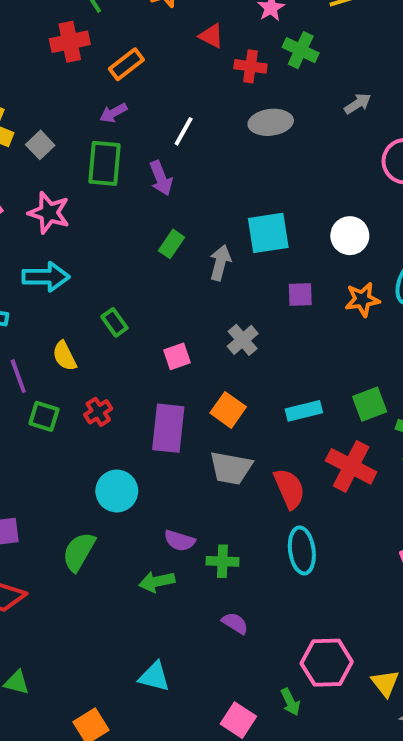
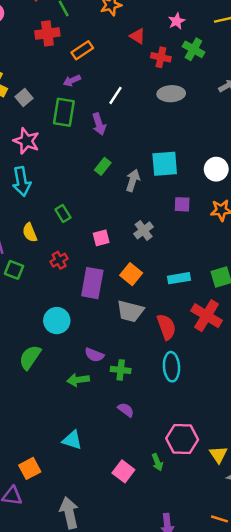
cyan arrow: (46, 277) -> (22, 181), turned 76
red cross: (98, 412) -> (59, 260), moved

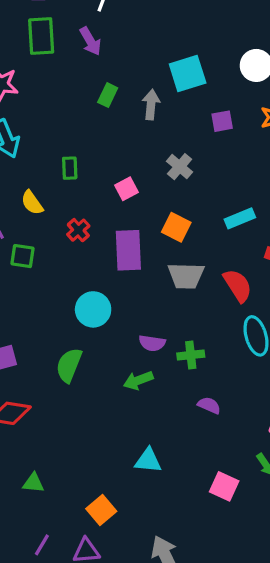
green rectangle: (63, 213) -> (70, 168), turned 42

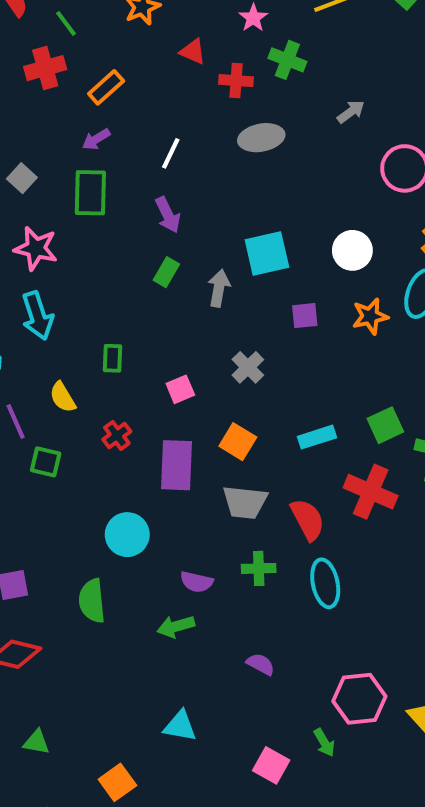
purple arrow: (90, 41) -> (168, 215), moved
green cross: (191, 355) -> (259, 568), moved
green semicircle: (69, 365) -> (92, 601), turned -32

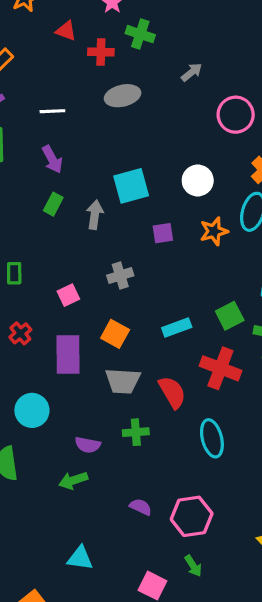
white line: (171, 153) -> (52, 111), turned 65
gray cross: (248, 367) -> (120, 276), turned 30
cyan ellipse: (325, 583) -> (212, 438), moved
pink hexagon: (359, 699) -> (192, 516), moved

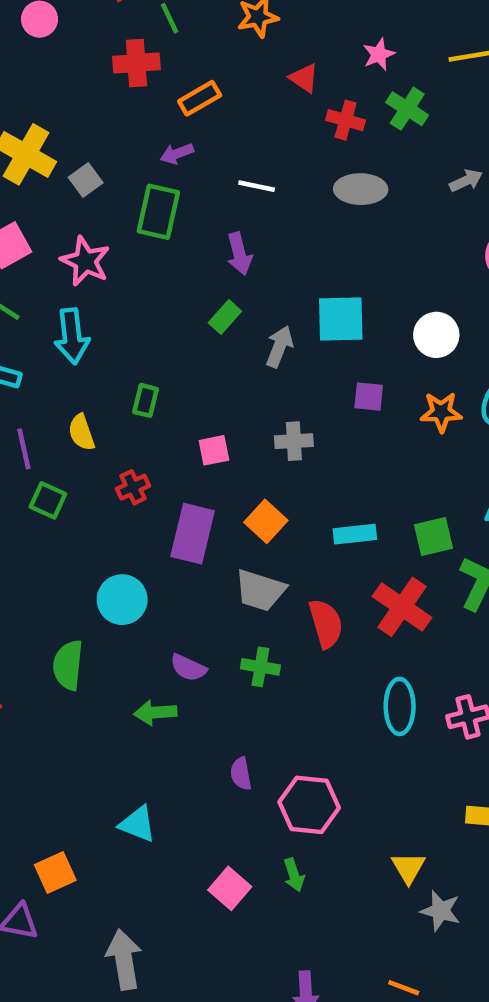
cyan ellipse: (212, 438) -> (400, 706), moved
purple semicircle: (141, 507) -> (241, 774), turned -140

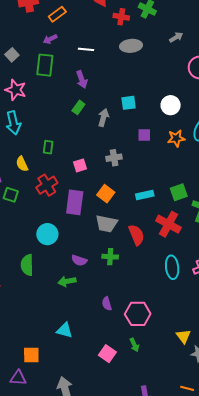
cyan square: (341, 319) -> (129, 103), size x0.7
red cross: (133, 487) -> (47, 185), size x1.5
orange square: (55, 872) -> (31, 355), turned 30

